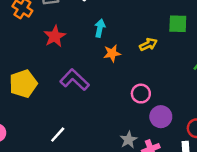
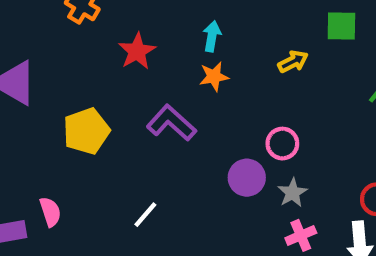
orange star: (112, 53) -> (214, 76), moved
purple circle: (161, 117) -> (247, 178), moved
gray star: (129, 140) -> (293, 193), moved

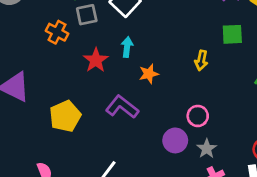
cyan arrow: (212, 36) -> (127, 47), moved
yellow arrow: (293, 62) -> (201, 60), turned 132

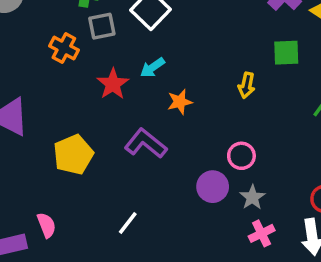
cyan arrow: (127, 47) -> (153, 68), turned -132

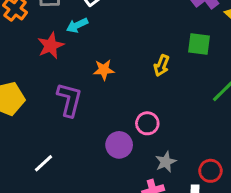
cyan arrow: (153, 68) -> (77, 25), moved
purple L-shape: (146, 143) -> (69, 100), turned 56
gray star: (252, 197) -> (166, 162), moved

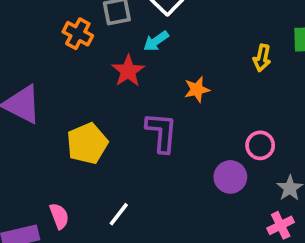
yellow arrow: (162, 65) -> (262, 58), moved
white line: (43, 163) -> (119, 214), moved

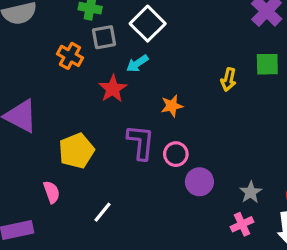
pink circle: (260, 145) -> (176, 154), moved
pink semicircle: (59, 216) -> (52, 192), moved

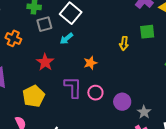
orange cross: (70, 56) -> (13, 38), moved
red star: (113, 89) -> (45, 62), moved
purple circle: (199, 182) -> (122, 102), moved

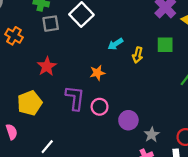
cyan arrow: (66, 39) -> (115, 44), moved

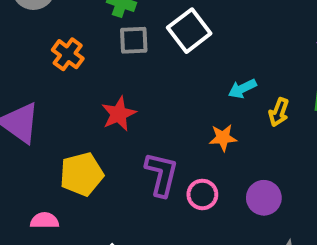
orange star: (97, 73) -> (223, 138), moved
purple circle: (128, 120) -> (264, 198), moved
pink semicircle: (12, 132) -> (45, 221), turned -77

